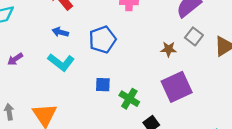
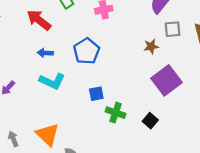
gray square: (194, 36) -> (172, 29), turned -30
green cross: (129, 99) -> (116, 113), moved

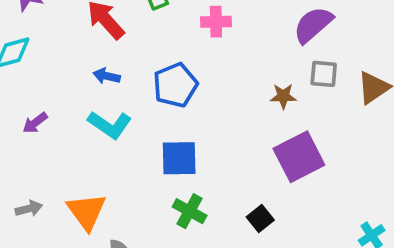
blue square: (96, 94) -> (179, 158), size x1.5
green cross: (116, 113) -> (190, 211), moved
gray arrow: (13, 139) -> (29, 209), turned 88

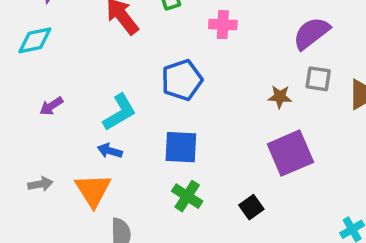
blue arrow: (107, 76) -> (110, 151), moved
cyan L-shape: (110, 125) -> (119, 112), turned -69

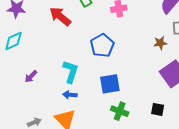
cyan L-shape: (119, 112) -> (71, 72), turned -30
black square: (251, 207) -> (158, 109), turned -32

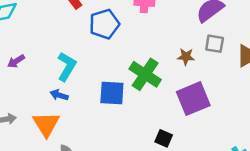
blue pentagon: (102, 45) -> (104, 24), moved
green cross: (120, 111) -> (145, 74), moved, size x1.4

